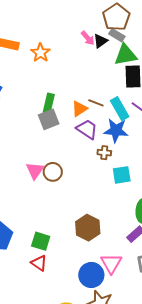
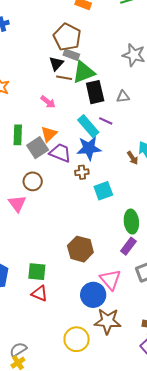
pink arrow: (88, 38) -> (48, 102), moved
brown line: (96, 103) -> (64, 78), moved
gray square: (49, 119) -> (38, 148), moved
brown circle: (53, 172) -> (33, 181), moved

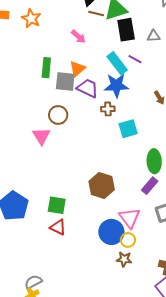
gray square: (38, 148) -> (65, 82), turned 35
brown star: (108, 321) -> (124, 259), size x0.6
yellow circle: (77, 339) -> (128, 240), moved, size x0.6

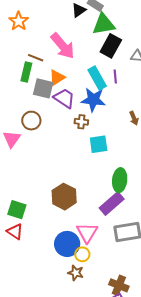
brown line: (96, 13) -> (36, 58), moved
black rectangle: (126, 30) -> (111, 46), turned 30
pink arrow: (78, 37) -> (63, 46), size x1.8
purple line: (135, 59) -> (115, 76), turned 48
purple rectangle: (150, 186) -> (112, 204), size x1.4

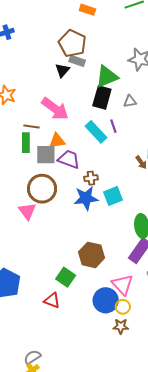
green triangle: (104, 24) -> (107, 77), moved
orange triangle: (57, 78) -> (57, 141), turned 36
blue star: (93, 100) -> (86, 198), moved
brown circle: (31, 121) -> (42, 189), size x1.5
green square: (17, 210) -> (66, 277), moved, turned 30

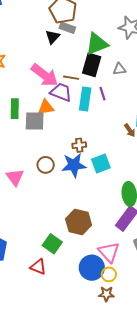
brown line: (31, 127) -> (71, 78), moved
cyan rectangle: (96, 132) -> (85, 99), turned 50
purple trapezoid: (69, 159) -> (61, 92), moved
brown circle: (42, 189) -> (46, 165), moved, size x0.6

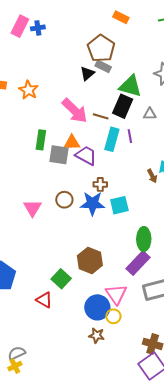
green triangle: (97, 44) -> (130, 86), turned 30
purple trapezoid: (61, 92) -> (86, 156), moved
brown star: (106, 294) -> (97, 335), moved

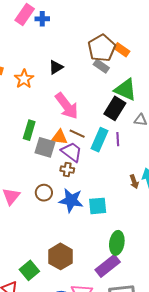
orange rectangle: (121, 17) -> (122, 50), moved
black triangle: (87, 74) -> (56, 67), moved
brown line: (101, 116) -> (77, 134), moved
brown cross: (100, 184) -> (67, 170), moved

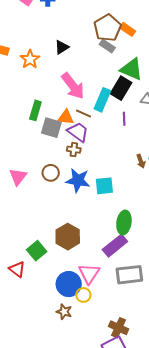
cyan rectangle: (100, 140) -> (102, 100), moved

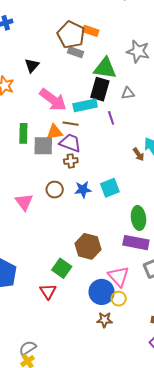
cyan rectangle: (102, 100) -> (85, 105), turned 70
blue star: (78, 180) -> (83, 190), size x0.7
purple rectangle: (115, 246) -> (136, 243), turned 65
red triangle: (17, 269) -> (48, 291), turned 36

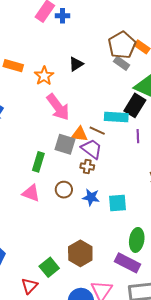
pink arrow: (53, 100) -> (58, 107), moved
green rectangle: (23, 133) -> (38, 162), moved
pink triangle: (24, 202) -> (31, 193), turned -48

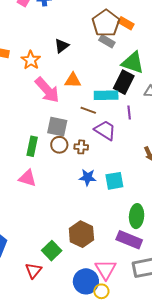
orange triangle: (80, 134) -> (73, 80), moved
purple trapezoid: (92, 149) -> (105, 130), moved
brown circle: (64, 190) -> (59, 145), moved

